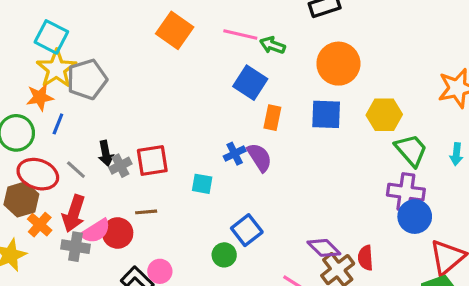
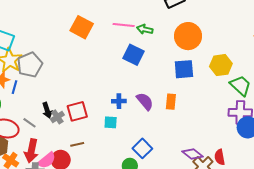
orange rectangle: (272, 118) -> (171, 102), moved
blue line: (58, 124) -> (14, 87), moved
blue cross: (235, 154) -> (119, 101), moved, turned 32

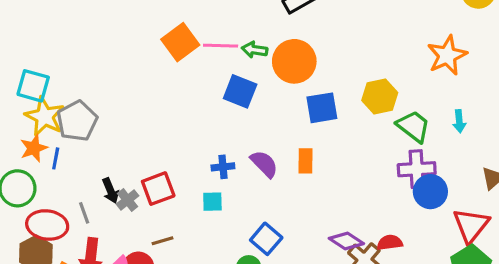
orange square: (82, 27) -> (180, 42), moved, turned 30
orange circle: (188, 36) -> (294, 61), moved
gray line: (30, 123) -> (84, 213), turned 40
red semicircle: (220, 157) -> (390, 243), turned 98

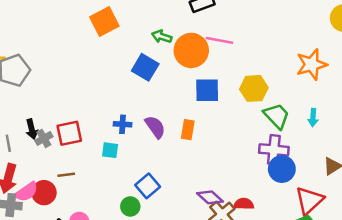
pink line: (221, 46) -> (219, 40), moved

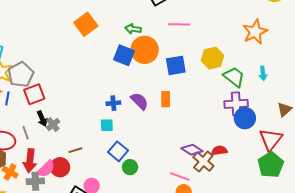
orange circle: (191, 50) -> (145, 50), moved
red square: (69, 133) -> (34, 94), moved
blue square: (148, 186) -> (118, 151), moved

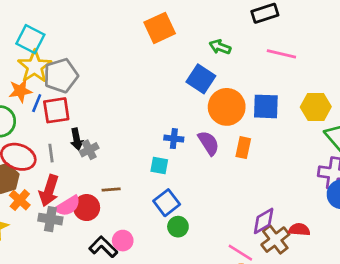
orange circle: (145, 50) -> (227, 107), moved
red square: (34, 94) -> (56, 110), moved
purple diamond: (192, 150) -> (264, 221), turned -75

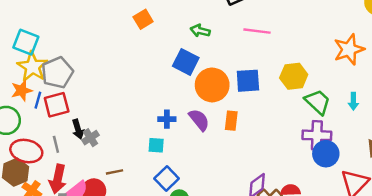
orange square: (160, 28) -> (143, 19), size x0.7

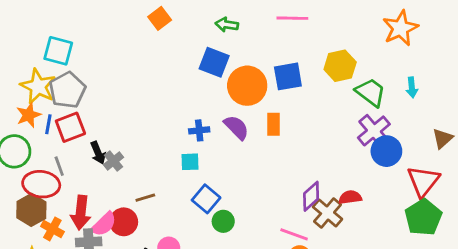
cyan square: (26, 42) -> (58, 51), moved
purple cross: (317, 135) -> (374, 131), turned -36
gray line: (56, 144) -> (59, 166), moved

